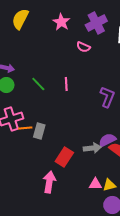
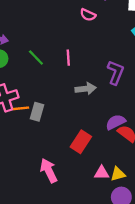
gray arrow: (92, 148) -> (86, 89), moved
red rectangle: (64, 157) -> (81, 142), moved
pink arrow: (49, 182) -> (49, 171), turned -35

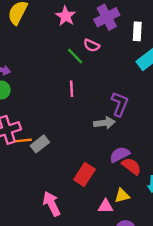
green line: (36, 58) -> (75, 56), moved
gray arrow: (86, 89) -> (104, 123), moved
gray rectangle: (37, 112) -> (40, 144), turned 36
yellow triangle: (118, 174) -> (122, 196), moved

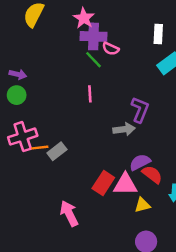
purple cross: (107, 17) -> (94, 36), moved, turned 30
pink triangle: (106, 206) -> (125, 184), moved, size x1.5

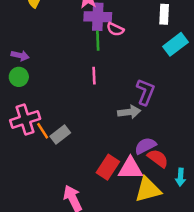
green line: (94, 60) -> (98, 41), turned 42
orange line: (40, 148) -> (43, 131), turned 63
yellow triangle: (142, 205) -> (148, 190), size x1.6

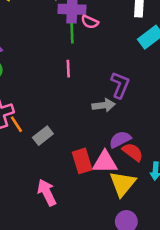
gray rectangle: (60, 135) -> (43, 136), moved
red rectangle: (108, 167) -> (82, 161), turned -50
yellow triangle: (148, 190) -> (123, 184), turned -36

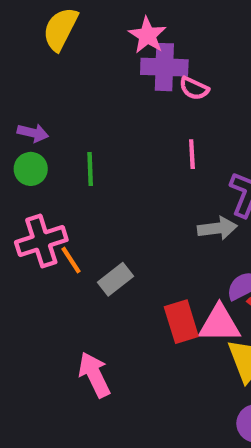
green line: (72, 33) -> (90, 169), moved
pink line: (68, 69) -> (192, 154), moved
pink arrow: (47, 192) -> (94, 375), moved

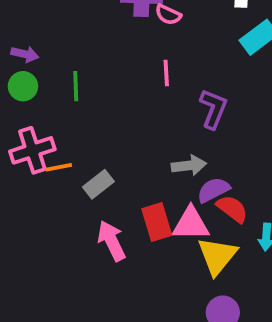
gray arrow: (217, 228) -> (189, 165), moved
orange line: (71, 260) -> (59, 167), turned -68
pink arrow: (94, 375) -> (112, 241), moved

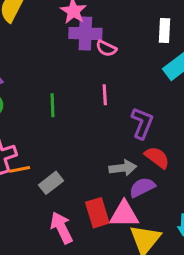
green line: (76, 86) -> (53, 105), moved
red semicircle: (232, 209) -> (157, 157), moved

